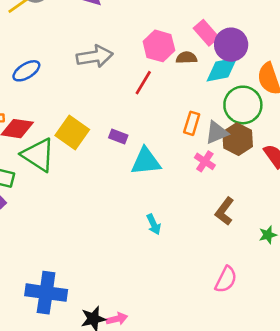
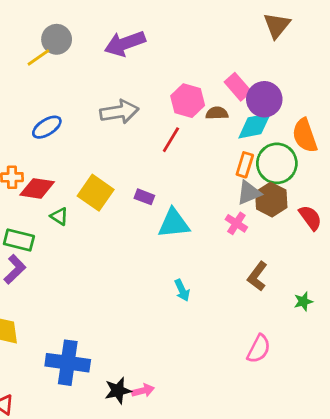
orange rectangle: (192, 123) -> (245, 165), moved
green triangle: (38, 155) -> (59, 216), size x0.5

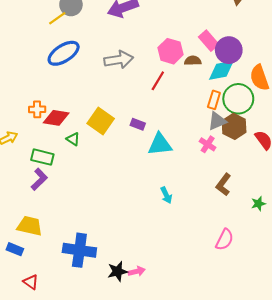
blue ellipse: (47, 127) -> (64, 53), moved, size x1.4

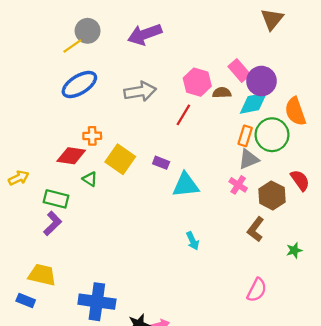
orange cross: (37, 109) -> (92, 136), moved
brown hexagon: (234, 126) -> (272, 195), moved

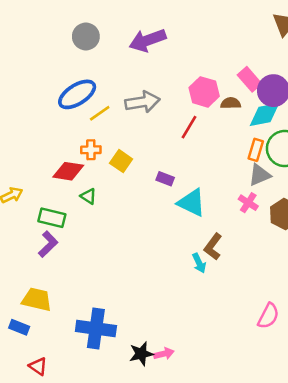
yellow line: (72, 46) -> (100, 113), moved
yellow square: (120, 159) -> (121, 161), moved, size x0.7
cyan triangle: (186, 185) -> (192, 203), turned 32
brown L-shape: (256, 229) -> (213, 247), moved

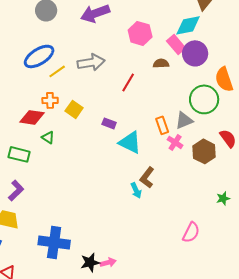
pink hexagon: (204, 92) -> (140, 33), moved
cyan diamond: (265, 115) -> (188, 25), moved
orange rectangle: (256, 150) -> (162, 125), moved, turned -36
purple L-shape: (48, 244) -> (16, 190), moved

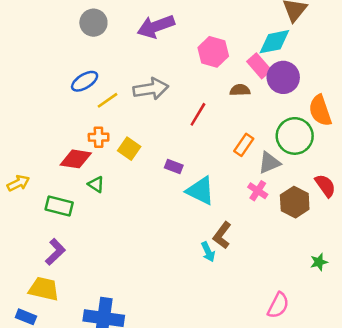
blue ellipse: (39, 56) -> (85, 81), size x0.7
orange rectangle: (162, 125) -> (244, 145), moved, turned 54

